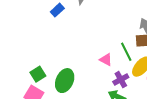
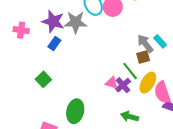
green square: (38, 74) -> (43, 79), moved
purple cross: (121, 80) -> (123, 85), moved

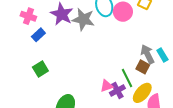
blue rectangle: (54, 44) -> (38, 35), moved
brown square: (143, 57) -> (143, 67), turned 32
pink triangle: (112, 83) -> (107, 86), turned -48

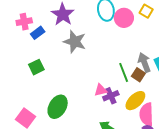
pink cross: (28, 16) -> (24, 22), moved, turned -35
gray star: (83, 19) -> (75, 42), moved
green line: (127, 78) -> (124, 72), moved

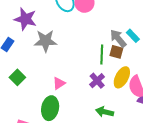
green line: (124, 72) -> (102, 54), turned 42
pink triangle: (101, 90) -> (59, 83), moved

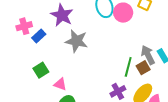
brown square: (116, 52) -> (143, 68), turned 32
pink triangle: (59, 83) -> (60, 84), moved, turned 40

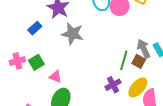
pink cross: (24, 26) -> (17, 61), moved
brown square: (143, 68) -> (139, 61), turned -32

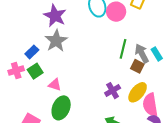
blue rectangle: (35, 28) -> (32, 52), moved
gray star: (72, 34) -> (56, 41), moved, turned 30
green line: (124, 60) -> (123, 49), moved

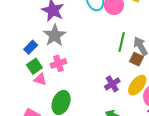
pink cross: (16, 70) -> (58, 63), moved
pink triangle: (55, 85) -> (40, 79), moved

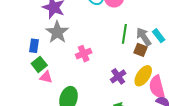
blue rectangle: (31, 47) -> (34, 46), turned -32
pink cross: (58, 63) -> (84, 54), moved

